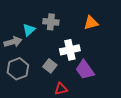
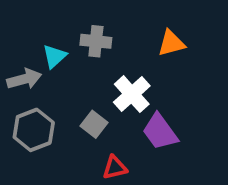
white cross: (70, 50) -> (132, 94), turned -30

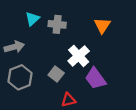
orange triangle: (171, 43) -> (102, 26), turned -42
cyan triangle: (54, 56) -> (32, 19), moved

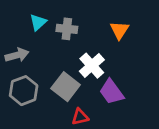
gray square: (56, 74) -> (66, 87), size x1.5

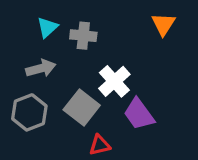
orange triangle: (119, 30) -> (163, 24), moved
gray arrow: (17, 55) -> (41, 68), moved

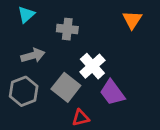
cyan triangle: (47, 27) -> (26, 14), moved

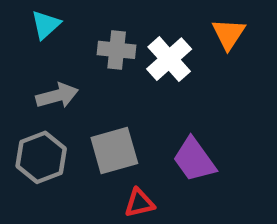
white cross: (92, 66) -> (169, 59), moved
gray square: (66, 87) -> (114, 150), turned 36

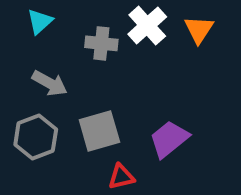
white cross: (169, 59) -> (147, 26), moved
gray arrow: (57, 96) -> (50, 83), turned 44
purple trapezoid: (194, 160) -> (169, 139), turned 87

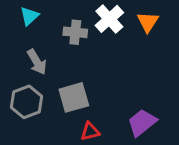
gray arrow: (50, 83) -> (37, 62), turned 30
purple trapezoid: (169, 139) -> (142, 123), moved

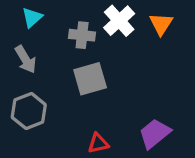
gray arrow: (37, 62) -> (26, 59), moved
gray square: (74, 97) -> (90, 79), moved

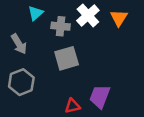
cyan triangle: (32, 17) -> (36, 13), moved
purple trapezoid: (155, 134) -> (100, 96), moved, turned -30

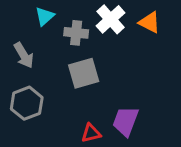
orange triangle: (119, 18) -> (150, 22), turned -36

